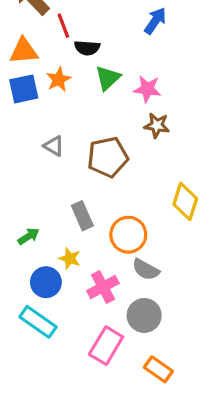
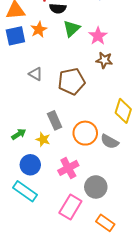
pink star: (147, 89) -> (98, 36), turned 30
yellow star: (70, 258) -> (43, 139), moved
gray semicircle: (146, 270) -> (110, 142), moved

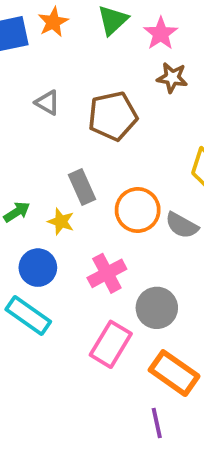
orange rectangle: (105, 223) -> (174, 373), size x1.4

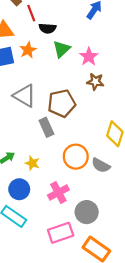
gray triangle: (47, 103) -> (25, 96), size x1.6
gray rectangle: (82, 187) -> (46, 127), moved
pink rectangle: (111, 344) -> (61, 233), turned 40

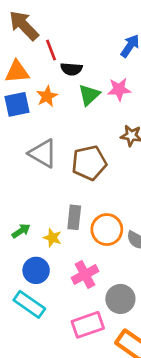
pink star: (89, 57) -> (119, 89), moved, turned 30
gray rectangle: (46, 127) -> (74, 217), moved, turned 30

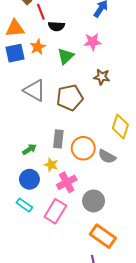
green triangle: (89, 95) -> (66, 56), moved
green arrow: (21, 231) -> (29, 149), moved
yellow star: (52, 238) -> (51, 165), moved
cyan rectangle: (29, 304) -> (24, 205), size x0.7
pink rectangle: (88, 325) -> (55, 211), moved, turned -40

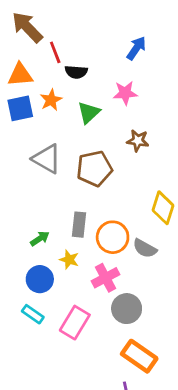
pink cross: (67, 182) -> (106, 278), moved

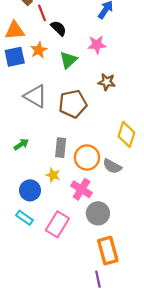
black semicircle: (76, 72) -> (58, 28), turned -140
green arrow: (40, 239) -> (21, 144), moved
pink cross: (106, 278) -> (81, 189), turned -30
orange rectangle: (139, 356) -> (108, 251), turned 40

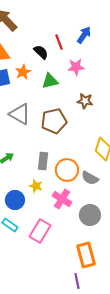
red line: (42, 13) -> (59, 42), moved
green triangle: (68, 60) -> (50, 81), turned 30
gray circle: (98, 213) -> (90, 215), moved

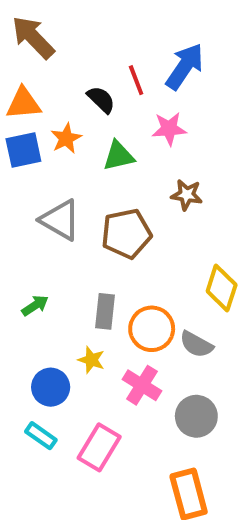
blue arrow: (84, 35) -> (185, 66), size x1.4

